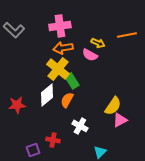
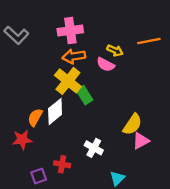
orange semicircle: (67, 100) -> (35, 117), moved
red star: (17, 105) -> (22, 140), moved

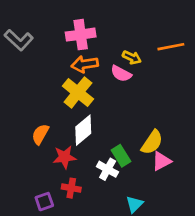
green rectangle: (84, 95) -> (121, 156), moved
white diamond: (55, 111) -> (83, 130), moved
red star: (22, 140) -> (64, 157), moved

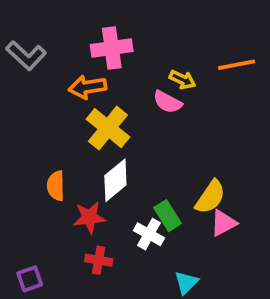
orange arrow: (85, 64) -> (87, 87), moved
orange semicircle: (40, 134) -> (56, 186), turned -30
purple square: (44, 202) -> (30, 279), moved

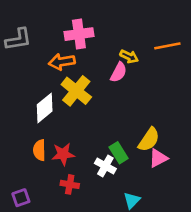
gray L-shape: (26, 55) -> (18, 39), turned -52
pink semicircle: (168, 102) -> (119, 72), turned -90
white diamond: (115, 180) -> (45, 108), moved
orange semicircle: (56, 186) -> (39, 150), moved

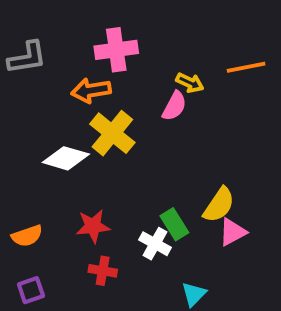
white diamond: (45, 108) -> (66, 158), turned 56
orange semicircle: (39, 150) -> (27, 236), moved, turned -108

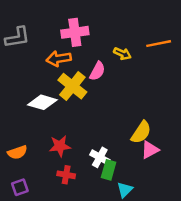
pink semicircle: (174, 106) -> (97, 71), moved
green rectangle: (174, 224) -> (109, 170), moved, turned 48

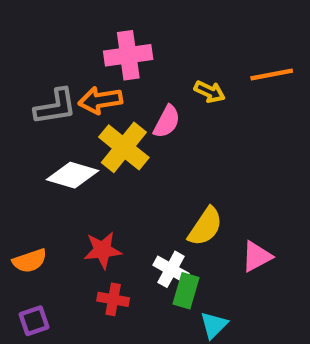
gray L-shape: (17, 37) -> (55, 107), moved
yellow semicircle: (141, 132) -> (205, 227), moved

